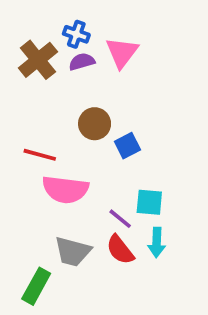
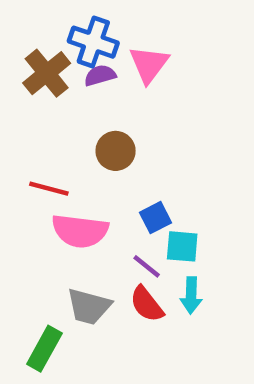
blue cross: (76, 34) -> (93, 42), size x1.5
blue square: (127, 146) -> (156, 218), moved

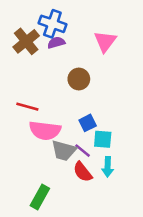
pink triangle: (149, 64) -> (105, 41), moved
brown circle: (116, 151) -> (79, 79), moved
gray trapezoid: (89, 306) -> (64, 151), moved
green rectangle: (44, 349) -> (40, 197), moved

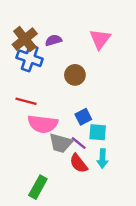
blue cross: (52, 24) -> (30, 58), moved

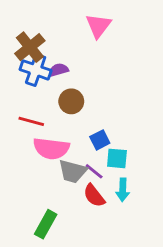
pink triangle: (100, 39) -> (98, 26), moved
purple semicircle: (53, 40) -> (58, 70), moved
brown circle: (75, 75) -> (71, 101), moved

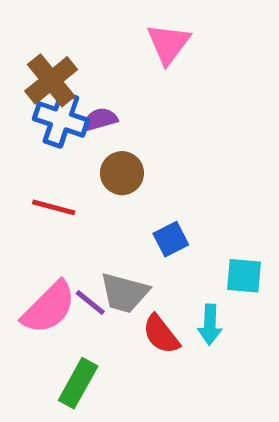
pink semicircle: (51, 148) -> (49, 307), moved, turned -52
cyan square: (117, 158) -> (244, 276), moved
purple line: (94, 171) -> (90, 303), moved

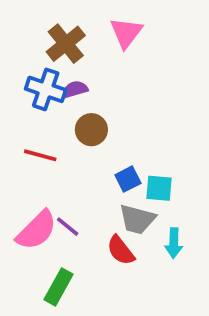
brown cross: (51, 80) -> (66, 44), moved
cyan square: (244, 276) -> (159, 188), moved
gray trapezoid: (124, 293) -> (137, 219), moved
cyan arrow: (210, 325) -> (174, 243), moved

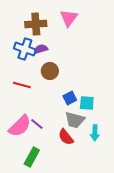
brown cross: (66, 44) -> (36, 24), turned 35

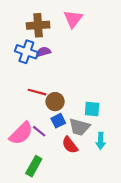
brown circle: (50, 71) -> (55, 102), moved
red line: (22, 85) -> (37, 92), moved
blue square: (70, 98) -> (58, 121), moved

